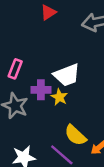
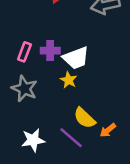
purple cross: (41, 90) -> (50, 51), moved

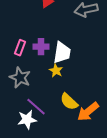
white trapezoid: (76, 58) -> (62, 53), turned -60
orange arrow: (108, 130) -> (88, 112), size x1.6
purple line: (71, 138) -> (36, 107), moved

